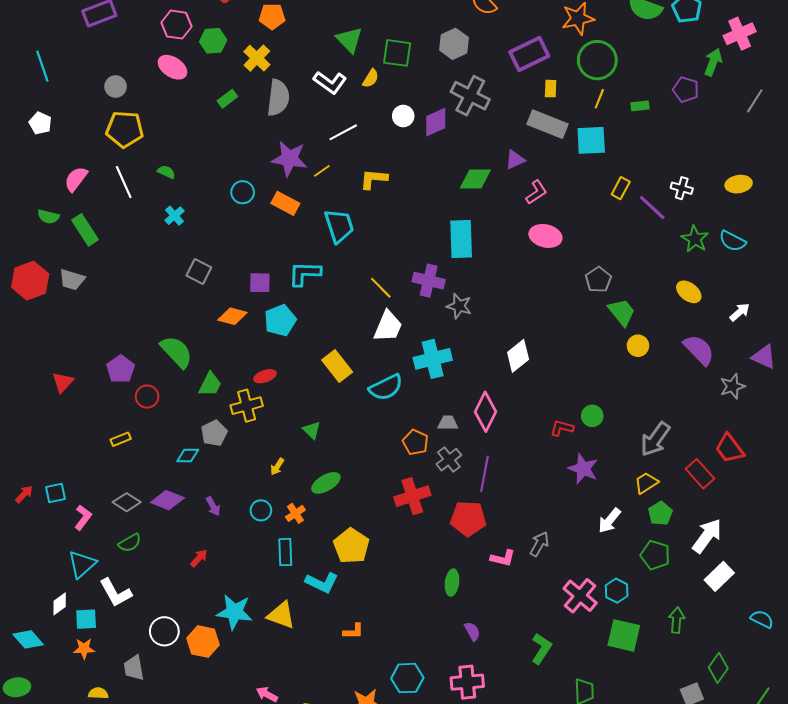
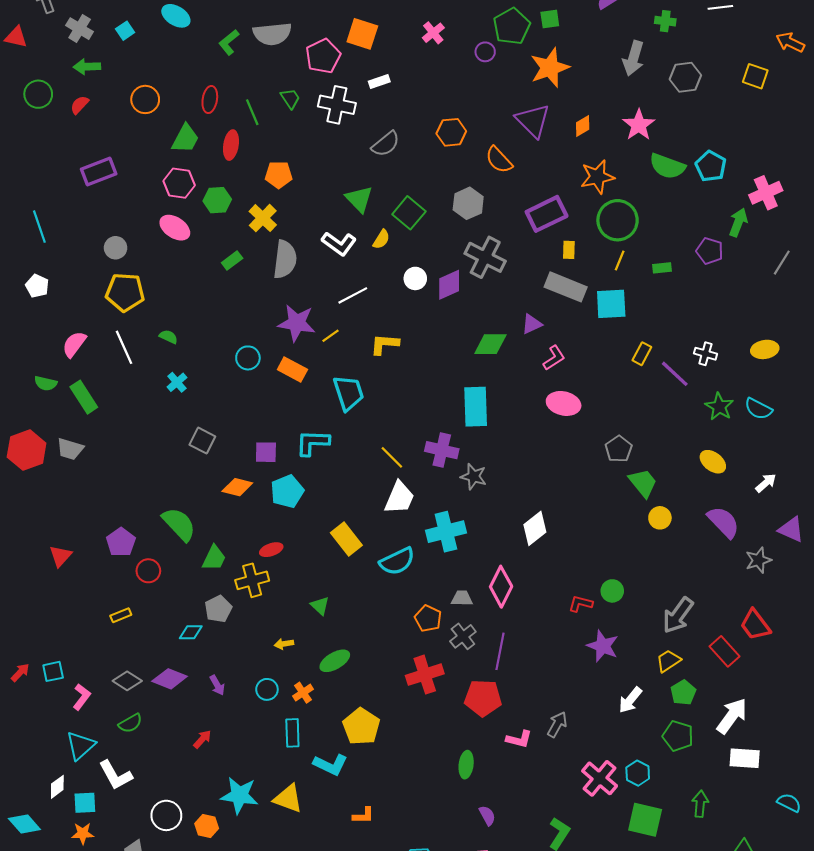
green square: (397, 53) -> (409, 213), turned 32
yellow arrow: (277, 467) -> (284, 644), turned 48
white rectangle: (719, 576) -> (745, 758), turned 48
orange hexagon: (203, 641) -> (207, 826), size x0.7

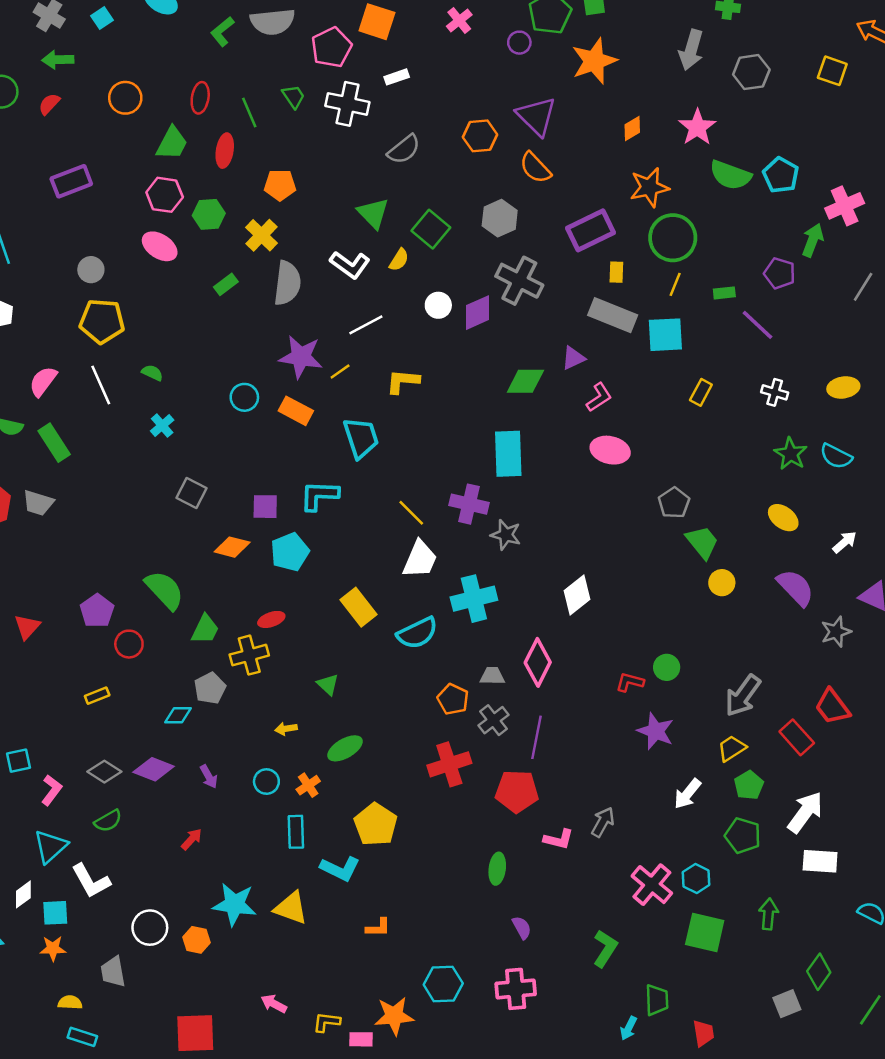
purple triangle: (533, 121) -> (536, 116), moved
purple line: (675, 374) -> (757, 325), moved

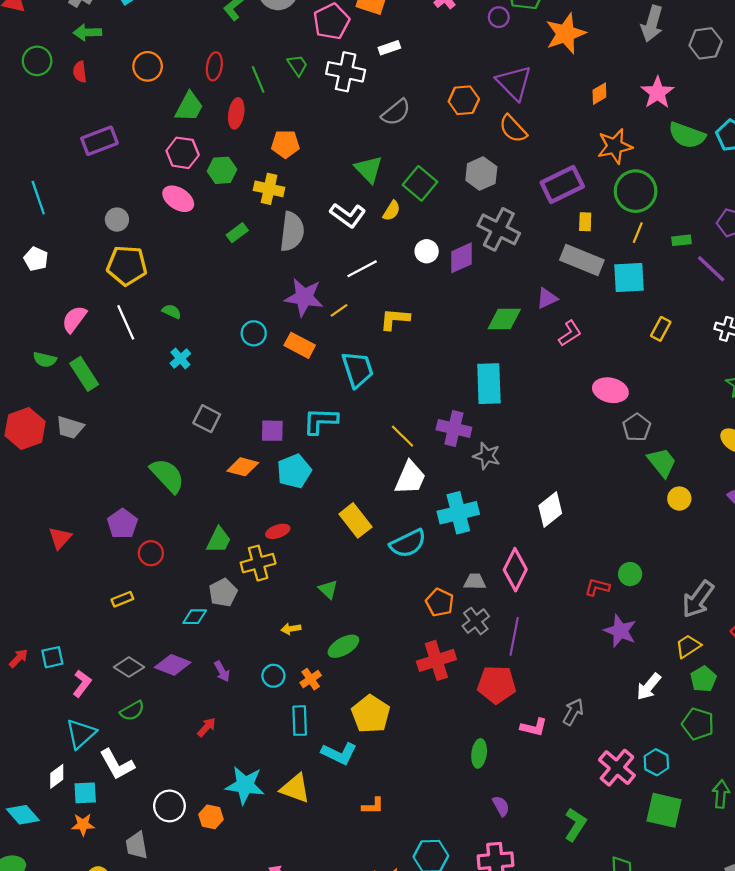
red semicircle: (49, 104) -> (80, 72), turned -50
yellow cross: (262, 235) -> (269, 189), turned -32
pink ellipse: (610, 450) -> (610, 390), moved
green semicircle: (165, 590) -> (167, 476), moved

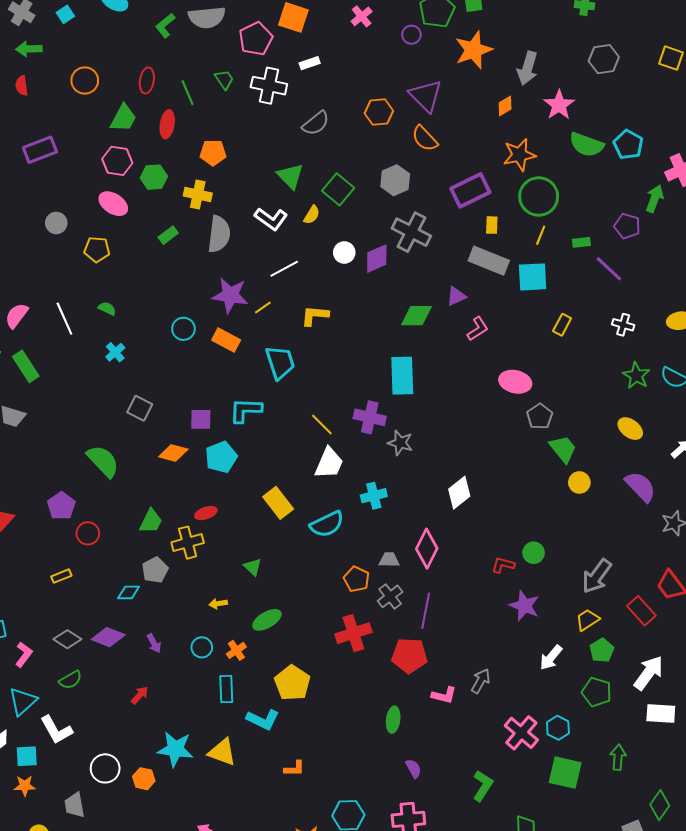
gray arrow: (652, 24) -> (527, 68), moved
yellow pentagon: (127, 265) -> (97, 249), moved, size x0.7
cyan cross: (458, 513) -> (374, 496), size x0.7

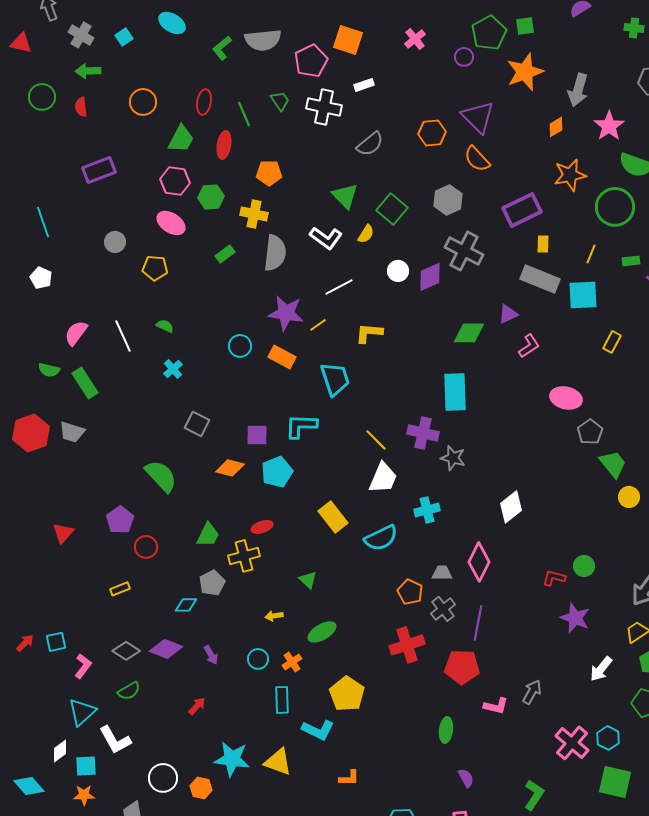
green circle: (539, 197) -> (615, 207), moved

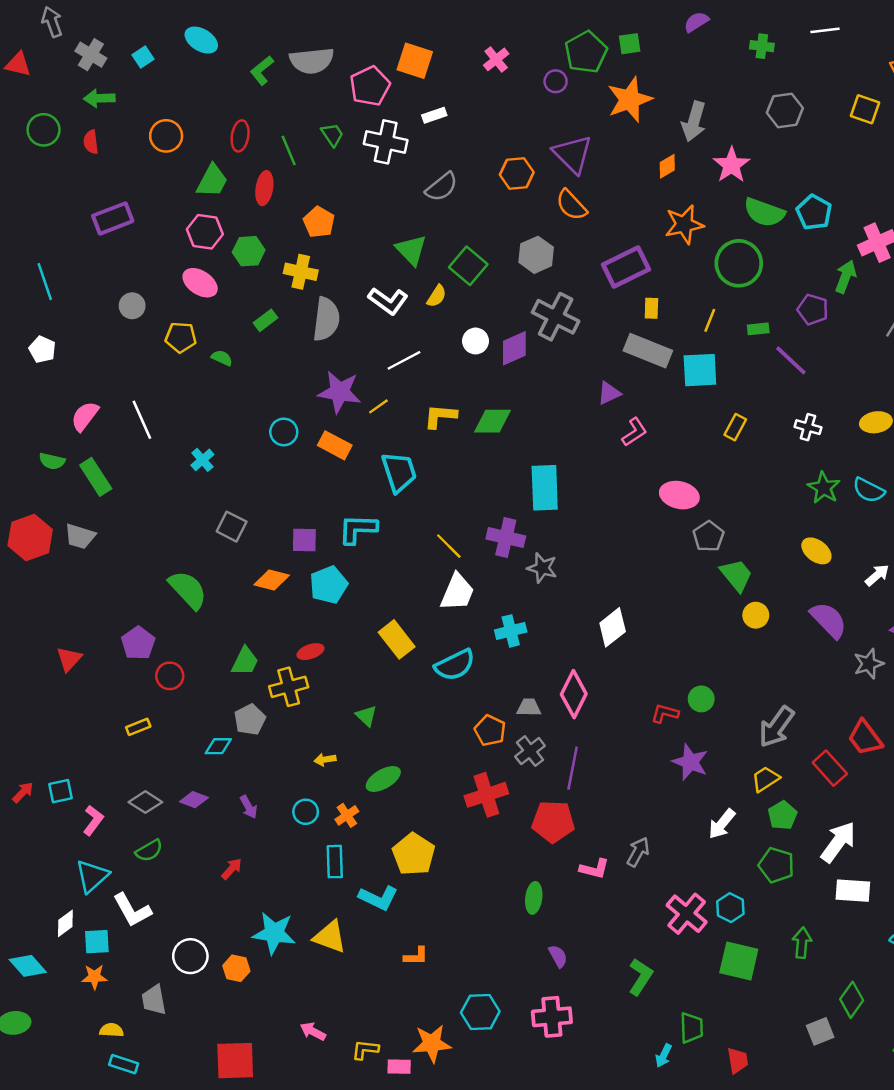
orange pentagon: (269, 173) -> (319, 222), turned 30
green semicircle: (165, 326) -> (222, 358), moved
green diamond: (469, 333) -> (492, 421), moved
purple diamond: (166, 649) -> (194, 800), size x0.7

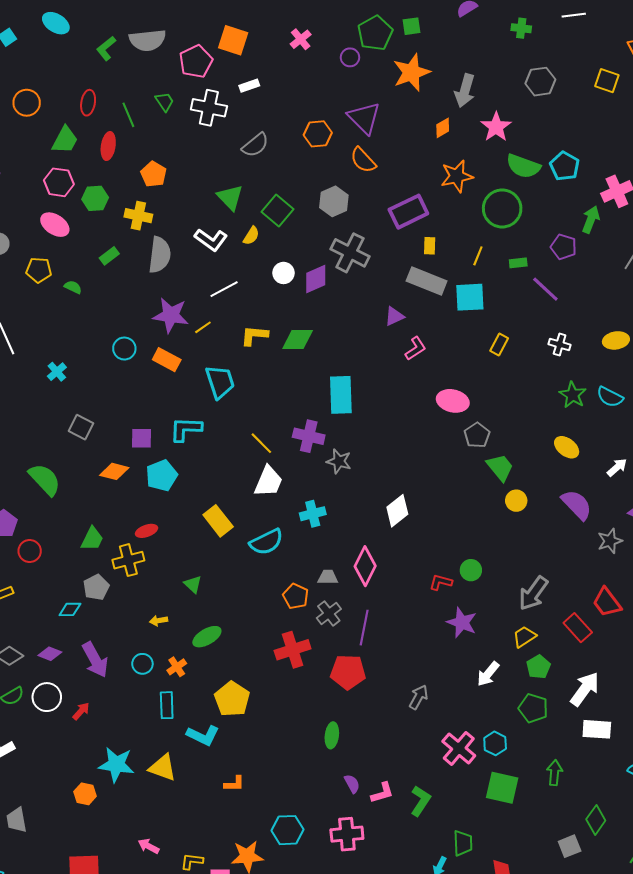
purple arrow: (249, 807) -> (95, 660), size x1.8
pink L-shape: (594, 869) -> (382, 793), moved, turned -30
white circle: (190, 956) -> (47, 697), moved

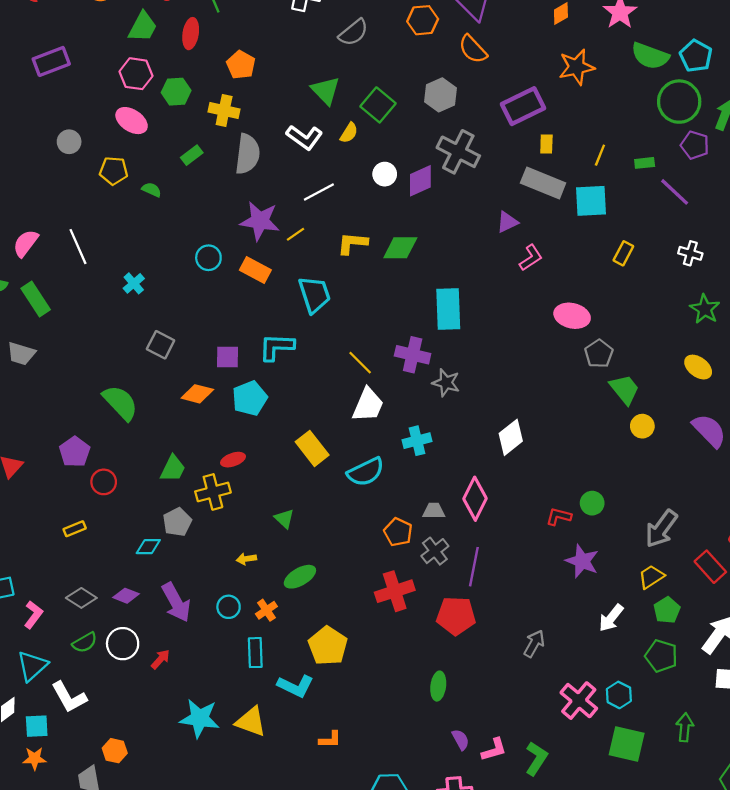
green circle: (502, 208) -> (679, 102), moved
orange hexagon: (85, 794) -> (115, 751), moved

